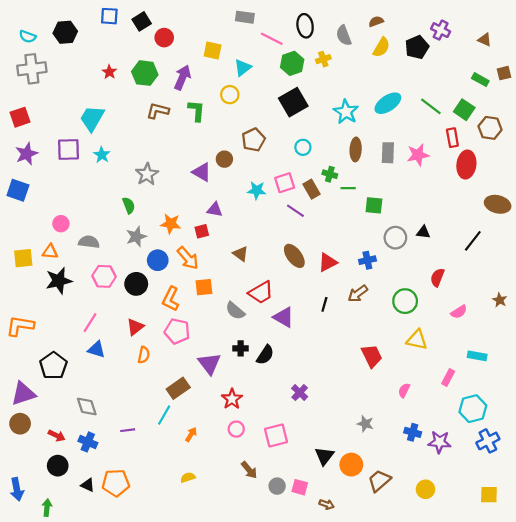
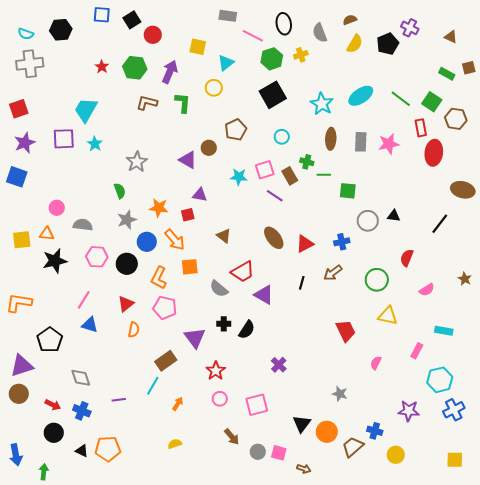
blue cross: (413, 432) -> (375, 431), moved

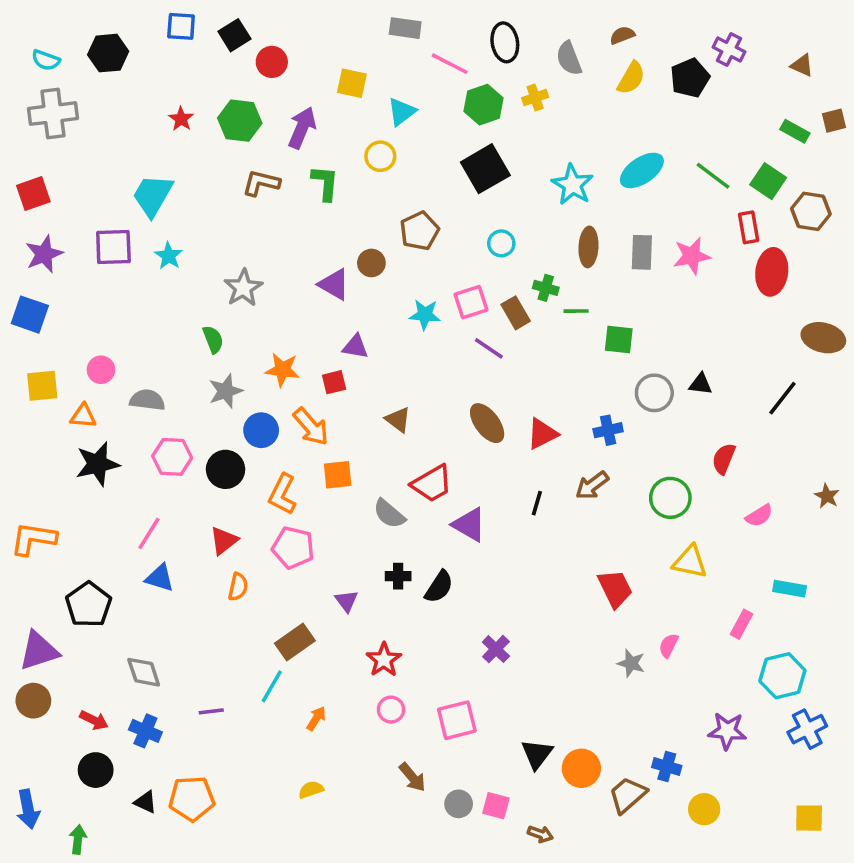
yellow square: (22, 240) -> (42, 386), moved
purple triangle: (195, 338) -> (347, 601), size x0.6
gray star: (340, 394) -> (631, 663), moved

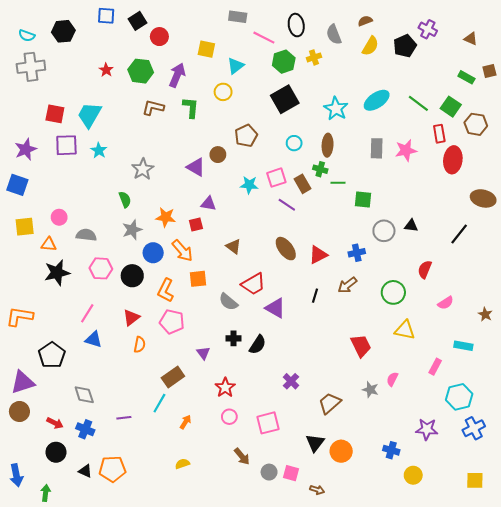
red square: (33, 194) -> (55, 114), moved, turned 30
brown ellipse: (588, 247) -> (328, 145), moved
brown star: (827, 496) -> (485, 314), moved
brown trapezoid: (628, 795) -> (330, 403), moved

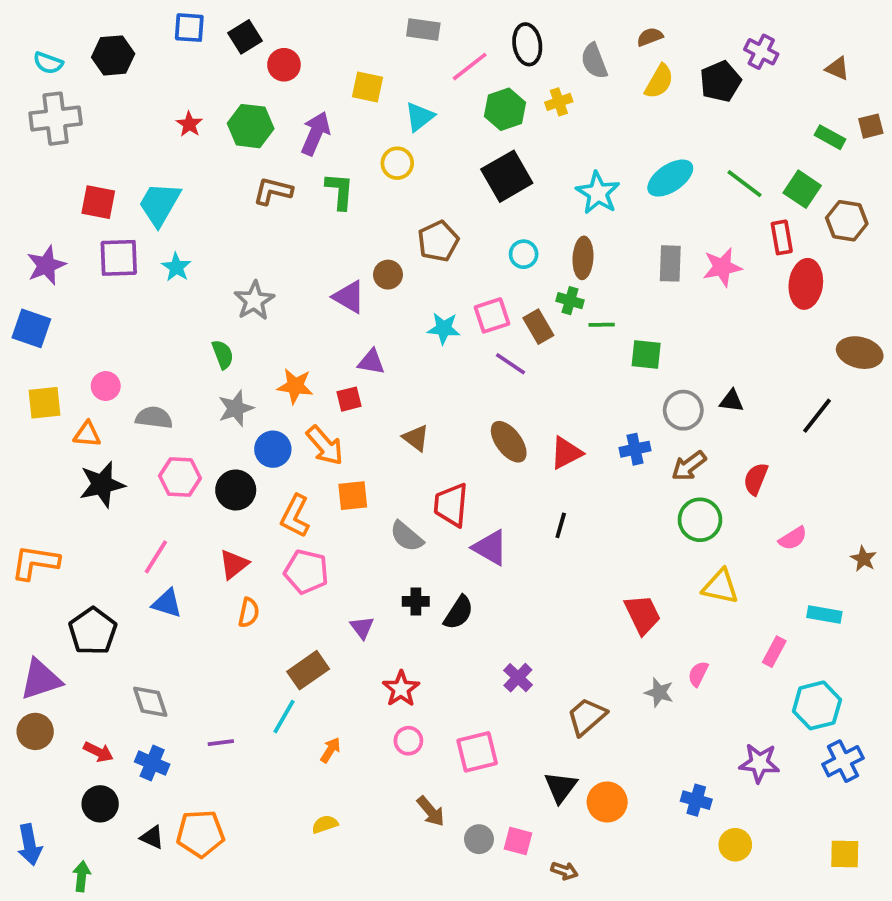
pink line: (264, 38) -> (470, 67), turned -65
red trapezoid: (253, 284) -> (451, 505), turned 125
brown arrow: (347, 285) -> (689, 466), moved

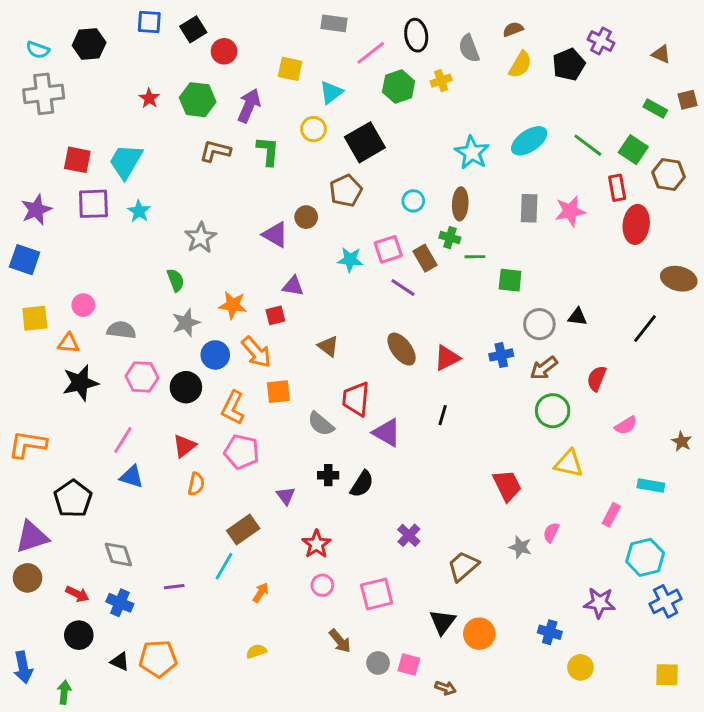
black square: (507, 176) -> (365, 142), moved

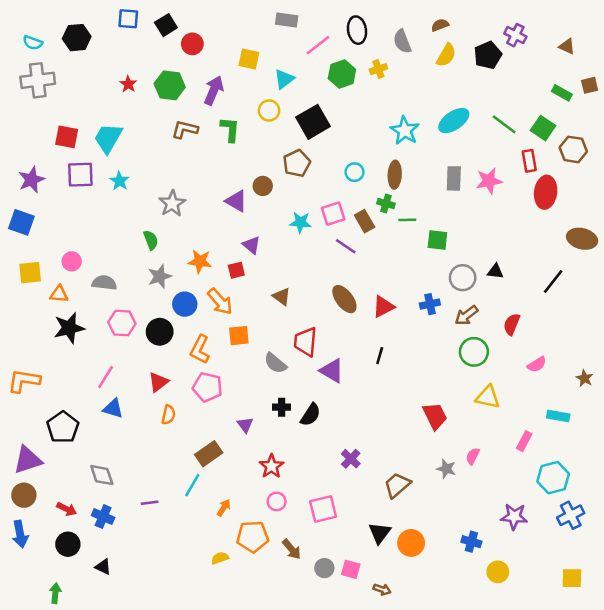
purple triangle: (293, 286) -> (251, 245), turned 30
orange pentagon: (158, 659) -> (253, 537), moved
blue arrow: (23, 667) -> (20, 534), moved

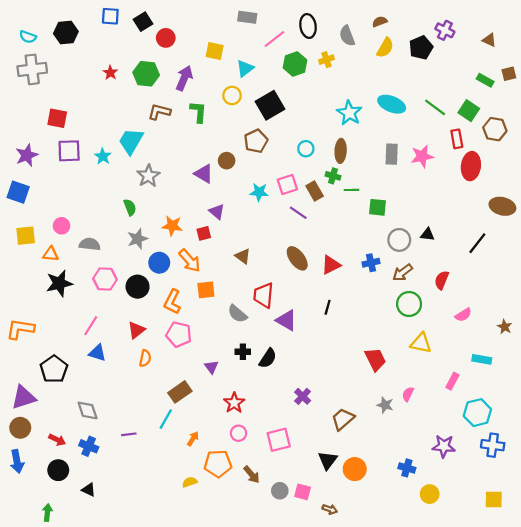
cyan ellipse: (454, 121) -> (392, 104), turned 56
cyan trapezoid: (108, 138) -> (131, 141), moved
blue cross: (571, 515) -> (493, 445), turned 35

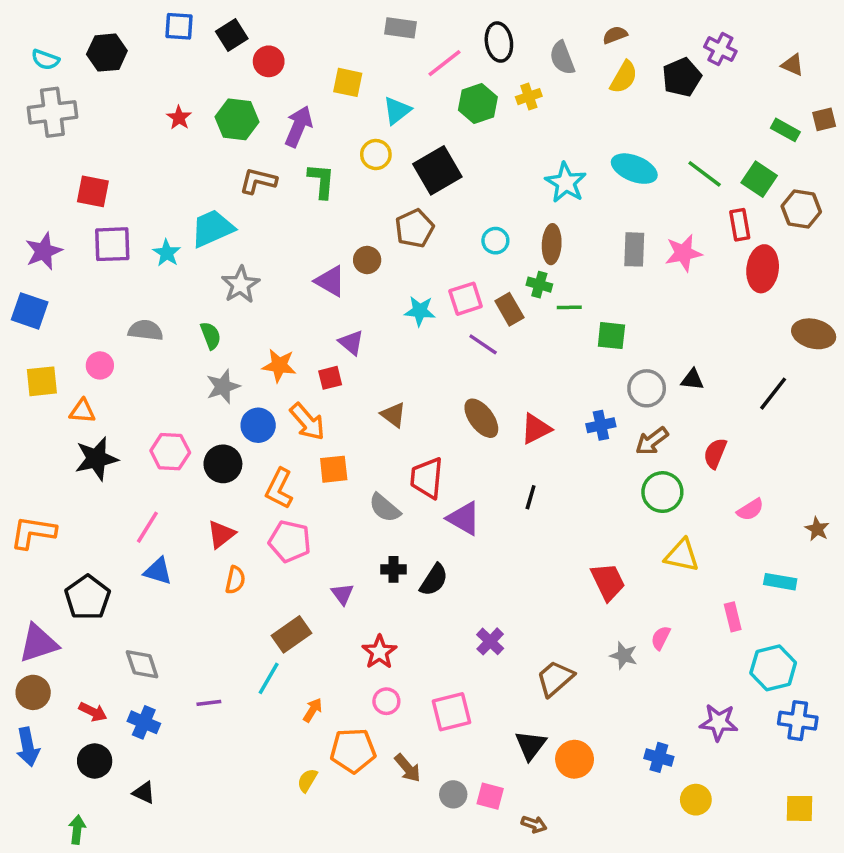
cyan trapezoid: (131, 141) -> (212, 228), turned 36
gray semicircle: (90, 244) -> (146, 330), moved
pink rectangle: (452, 381) -> (733, 617), turned -42
yellow semicircle: (190, 482) -> (307, 780), turned -40

